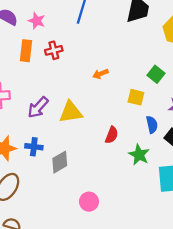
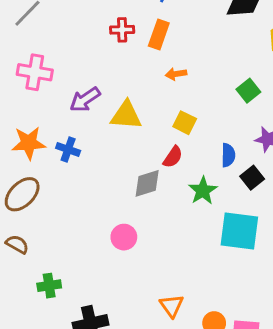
orange rectangle: (26, 51) -> (159, 35), moved
yellow square: (136, 97) -> (185, 123), moved
gray diamond: (60, 162) -> (147, 183), moved

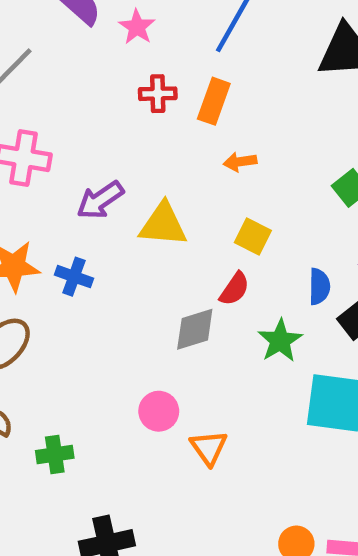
green cross: (49, 286) -> (55, 454), moved
orange triangle: (172, 306) -> (209, 448), moved

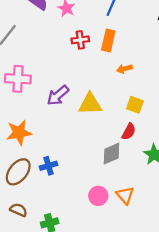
blue cross: (74, 277) -> (49, 166), moved, turned -30
orange triangle: (209, 448) -> (125, 195), moved

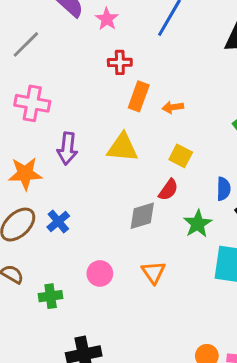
orange rectangle: (108, 40) -> (139, 96), moved
purple arrow: (58, 95) -> (67, 148), moved, turned -50
blue cross: (49, 166) -> (58, 221), turned -30
pink circle: (98, 196) -> (100, 273), moved

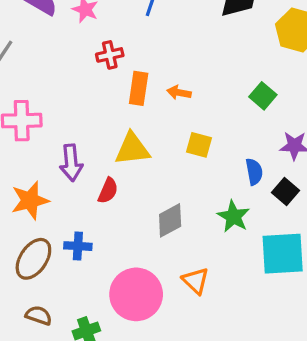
orange arrow: (173, 107) -> (179, 93), turned 30
red semicircle: (168, 190) -> (108, 191), moved
blue cross: (58, 221) -> (78, 246), turned -35
pink circle: (100, 273) -> (136, 294), size x1.8

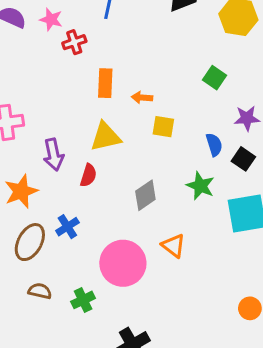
red cross: (110, 55) -> (74, 42), moved
orange arrow: (179, 93) -> (142, 98), moved
blue cross: (78, 246) -> (67, 227), turned -30

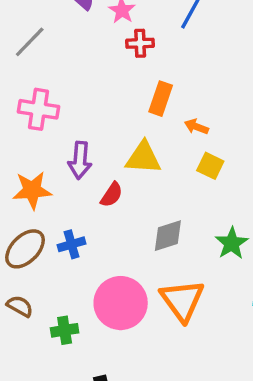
orange triangle: (173, 246) -> (182, 300), size x1.6

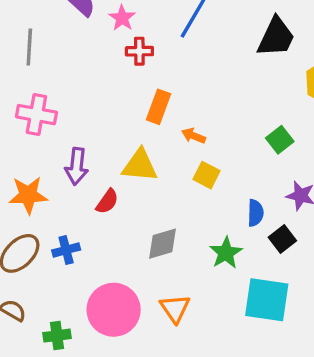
gray line: (30, 42) -> (29, 47), turned -42
orange triangle: (182, 300) -> (175, 308), size x0.7

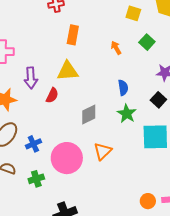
orange arrow: (193, 136) -> (116, 48), moved, turned 48
yellow square: (206, 175) -> (133, 13), moved
blue semicircle: (255, 213) -> (123, 88), moved
blue cross: (66, 250) -> (33, 144), moved
orange triangle: (175, 308) -> (103, 151), turned 30

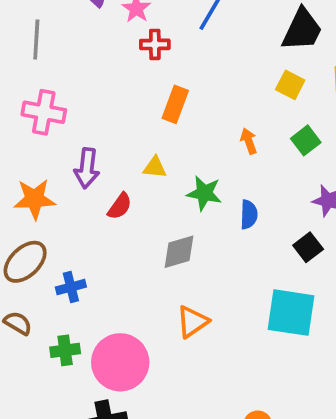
yellow triangle: (68, 71) -> (155, 167), size x0.6
green star: (127, 114) -> (204, 193), moved, turned -30
pink circle: (67, 158) -> (120, 362), moved

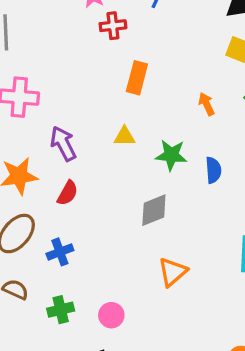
purple arrow: (87, 168) -> (63, 144), turned 152
red semicircle: (120, 206) -> (68, 193), moved
pink circle: (120, 362) -> (111, 315), size x0.5

